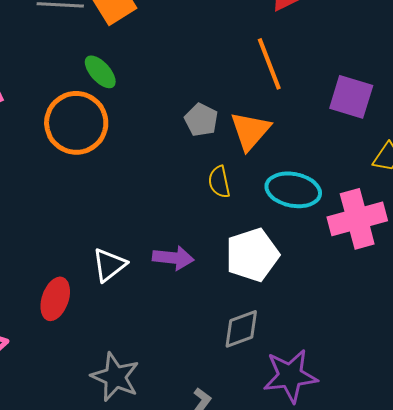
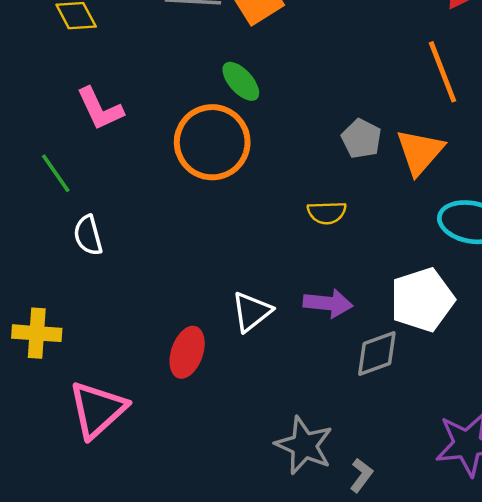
yellow semicircle: (219, 182) -> (327, 213), moved, turned -80
gray diamond: (241, 329) -> (377, 353), moved
gray star: (115, 377) -> (304, 445), moved

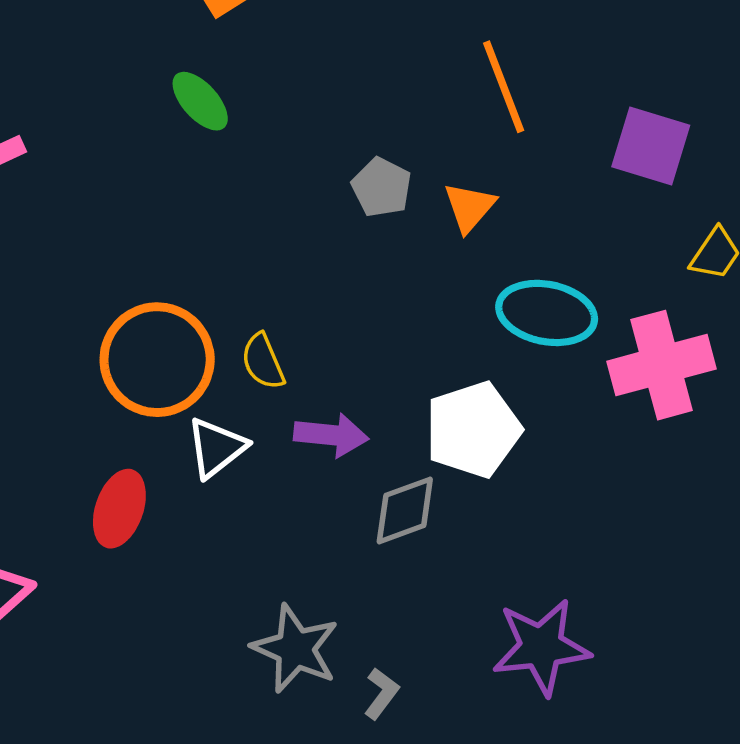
orange circle: (212, 142) -> (157, 360), moved
orange triangle: (420, 152) -> (469, 207), size x0.7
yellow semicircle: (327, 213) -> (263, 361), moved, turned 69

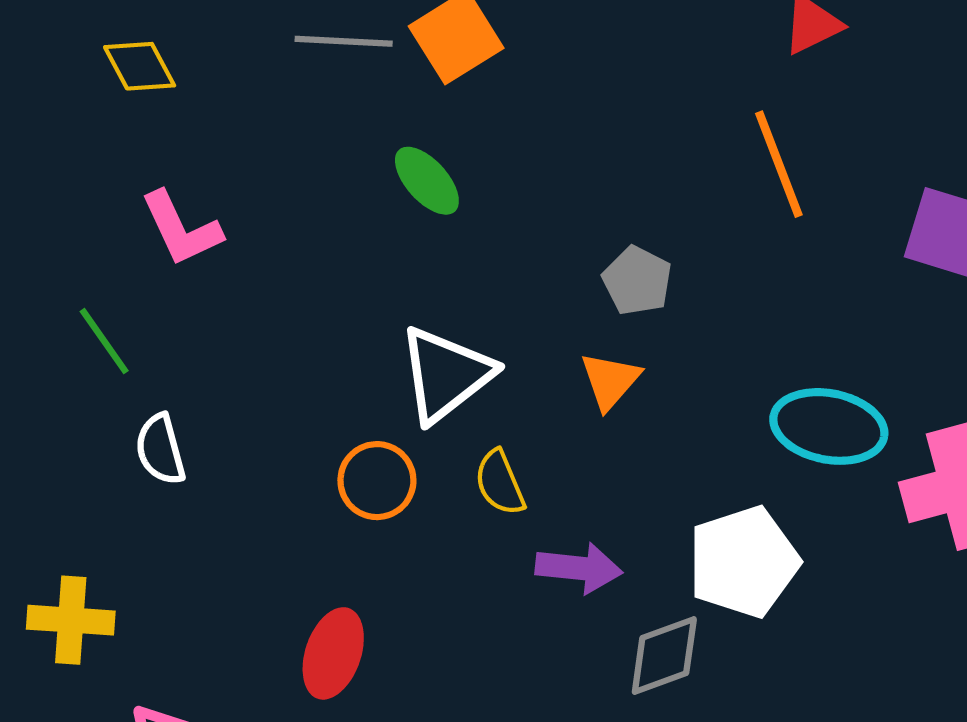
orange triangle: (469, 207) -> (610, 381), moved
orange circle: (157, 360) -> (377, 481), size x0.6
white triangle: (216, 448) -> (446, 374), moved, size x1.4

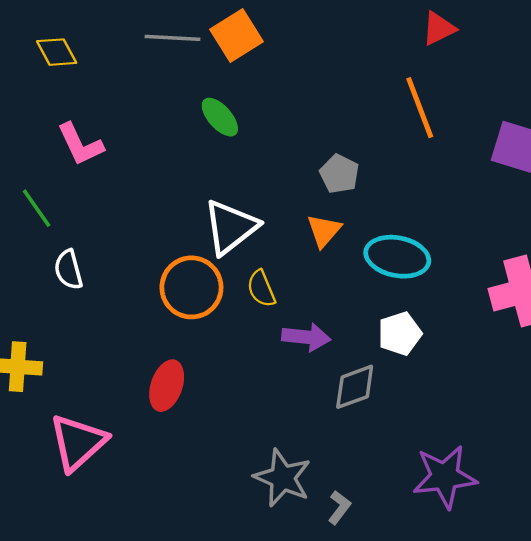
cyan ellipse: (829, 426) -> (397, 257), moved
orange circle: (377, 481) -> (191, 287), size x1.4
white pentagon: (743, 562) -> (400, 334), size x0.7

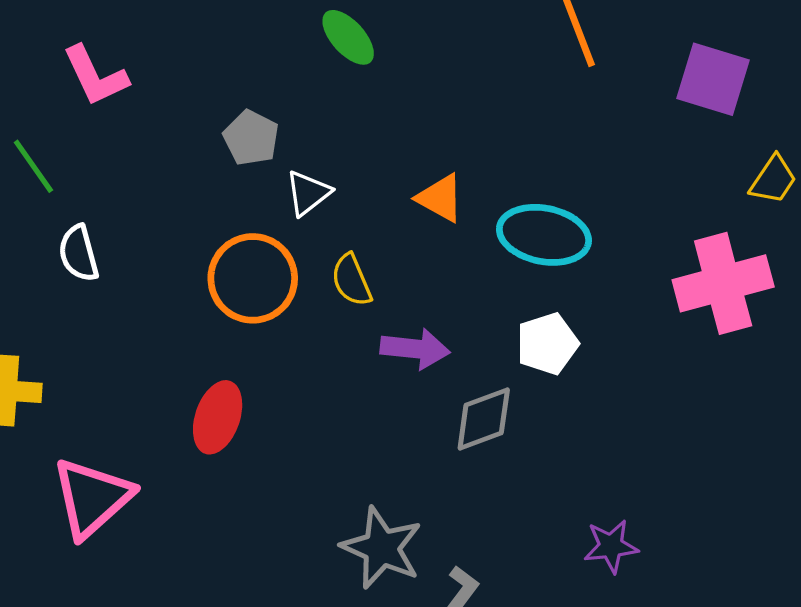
green ellipse: (220, 117) -> (348, 37), moved
gray pentagon: (339, 174) -> (251, 138), moved
white triangle: (231, 227) -> (308, 193), size x0.6
orange triangle: (324, 231) -> (440, 198), turned -42
purple star: (445, 477) -> (611, 546), size x0.6

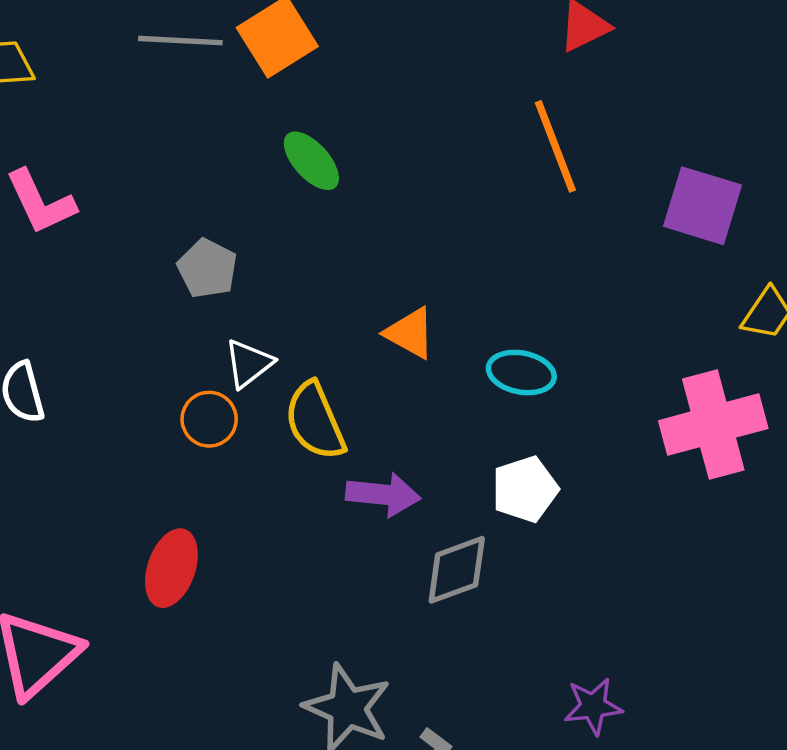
white triangle: (308, 193) -> (249, 364), moved
cyan ellipse: (544, 235) -> (521, 373), size x0.7
orange circle: (253, 278) -> (209, 419), size x0.6
yellow semicircle: (351, 280) -> (315, 421), size x1.4

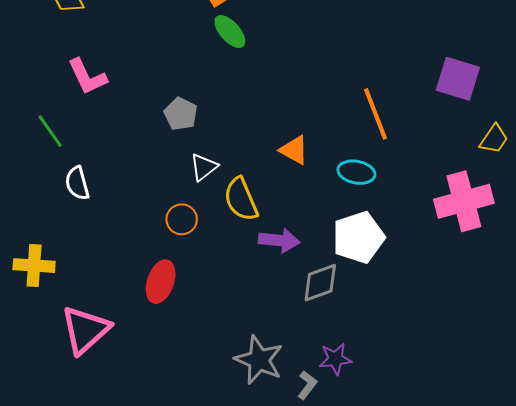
orange line: (555, 146) -> (375, 114), moved
green ellipse: (311, 161) -> (230, 32), moved
orange circle: (209, 419) -> (182, 219), moved
white pentagon: (525, 489) -> (358, 237), size x1.4
purple star: (593, 706) -> (335, 359), moved

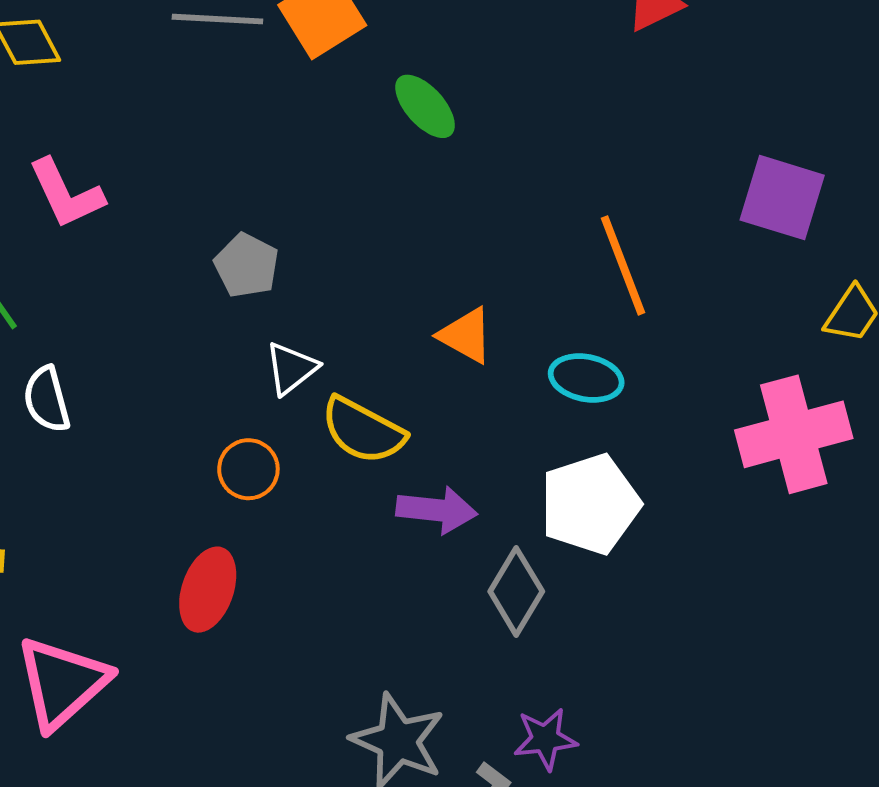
green ellipse: (230, 32) -> (425, 106), moved
yellow semicircle: (241, 199) -> (363, 430), turned -39
gray diamond: (320, 283) -> (516, 591), turned -39

